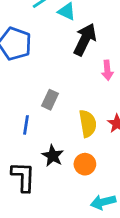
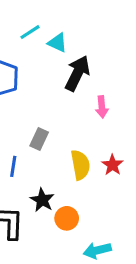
orange circle: (85, 164) -> (67, 218), moved

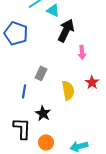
red star: (112, 165) -> (92, 82), moved
orange circle: (67, 218) -> (46, 142), moved

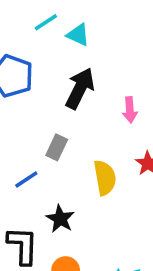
black arrow: (66, 30) -> (80, 88), moved
blue line: (24, 91) -> (26, 179), turned 48

